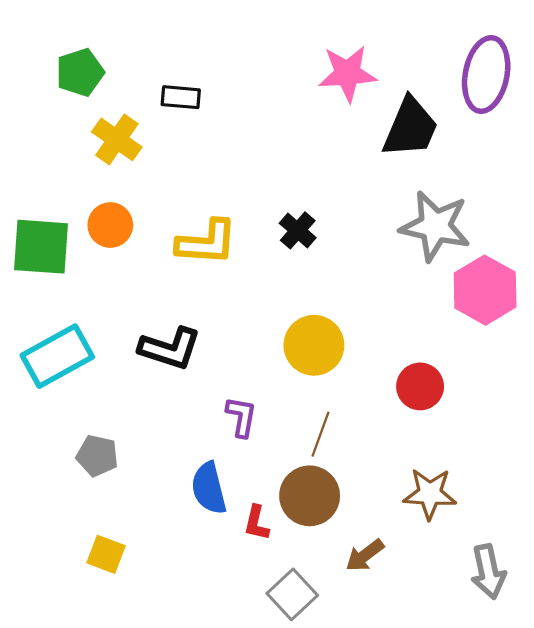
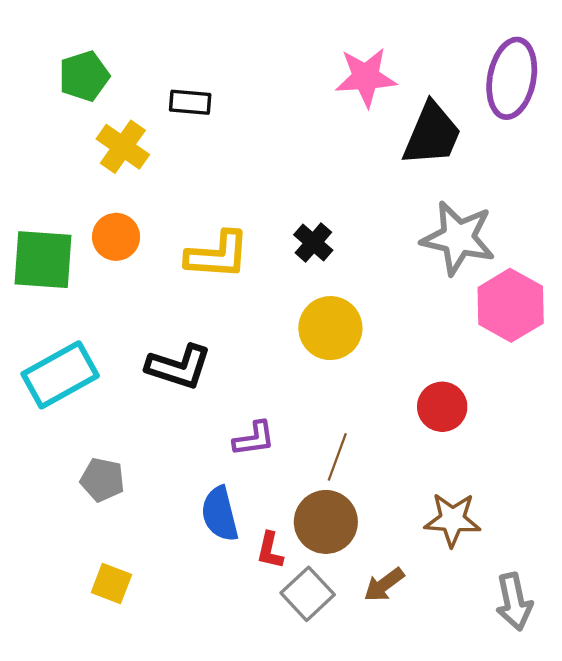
yellow circle: (314, 345) -> (330, 328), moved
purple L-shape: (241, 417) -> (254, 439), turned 72
gray square: (292, 594) -> (308, 594), moved

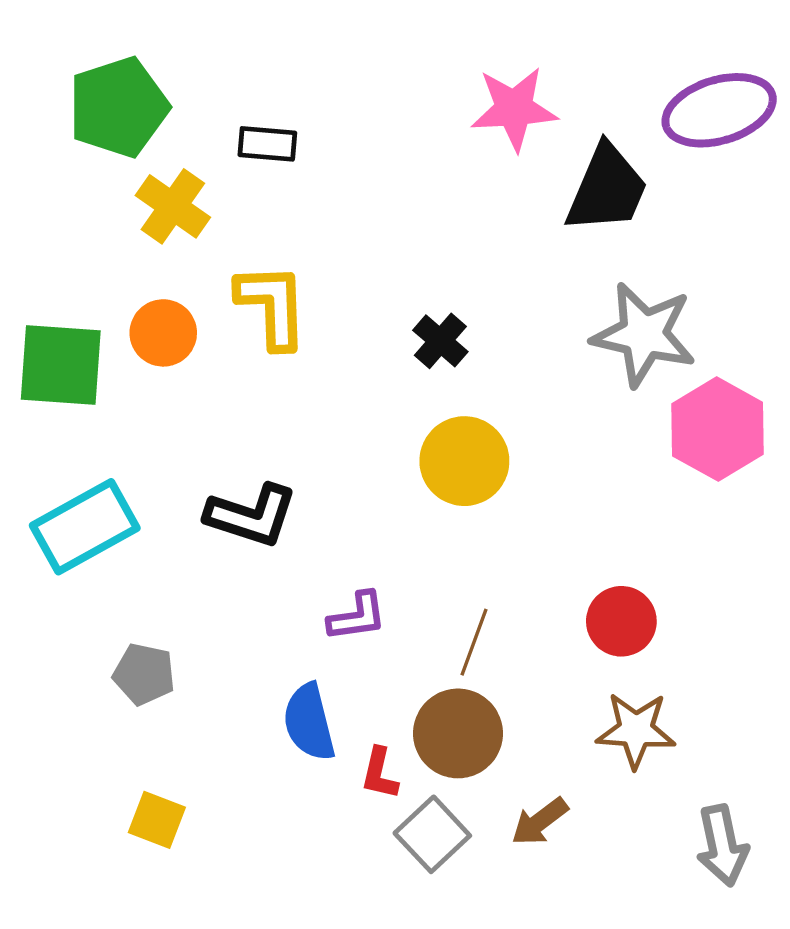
green pentagon: (84, 76) -> (118, 107), size x1.4
purple ellipse: (512, 78) -> (719, 110), turned 62
yellow L-shape: (218, 255) -> (272, 306), moved, turned -96
red circle: (442, 407) -> (621, 621), moved

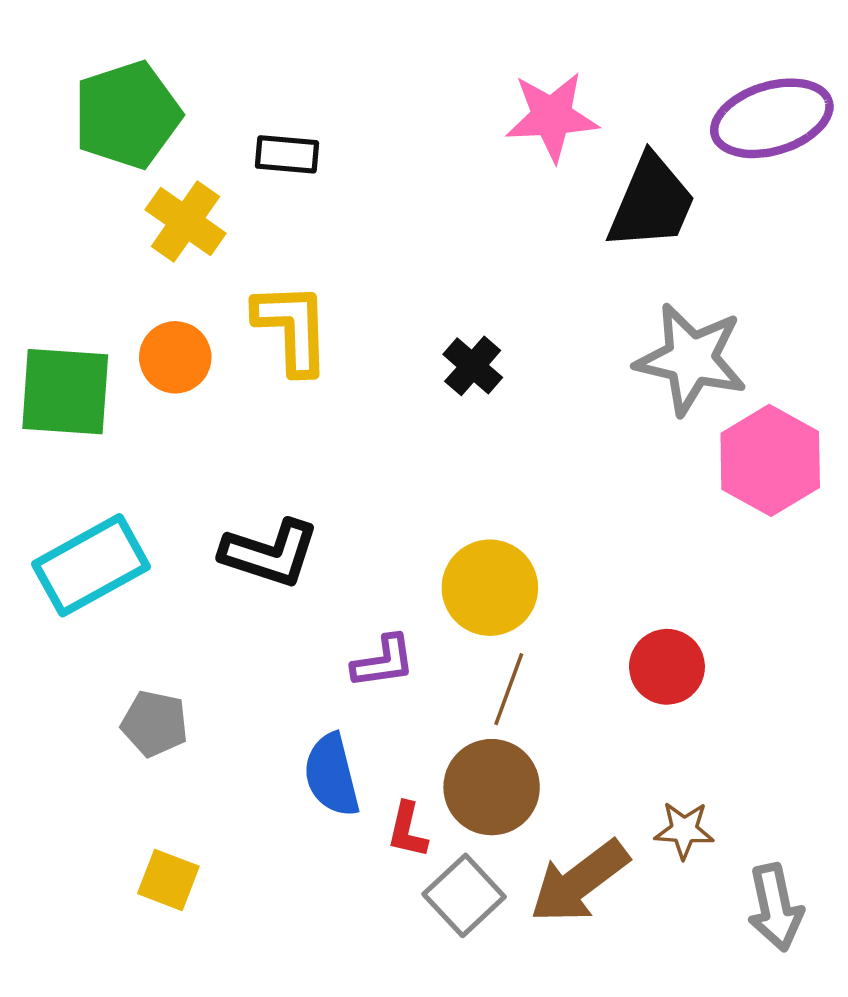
yellow circle: (464, 461) -> (490, 588), moved
brown star: (636, 730) -> (684, 830), moved, size x0.7
brown arrow: (540, 822) -> (579, 882), size x1.6

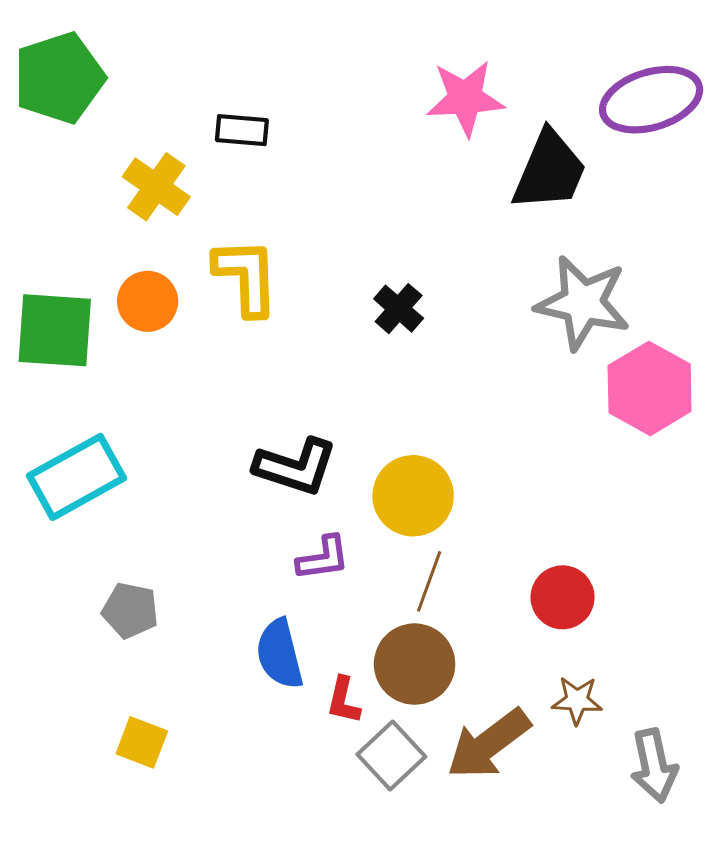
green pentagon: (127, 115) -> (59, 78), moved
black L-shape: (270, 553) -> (296, 467), moved
red circle: (667, 667) -> (563, 597), moved

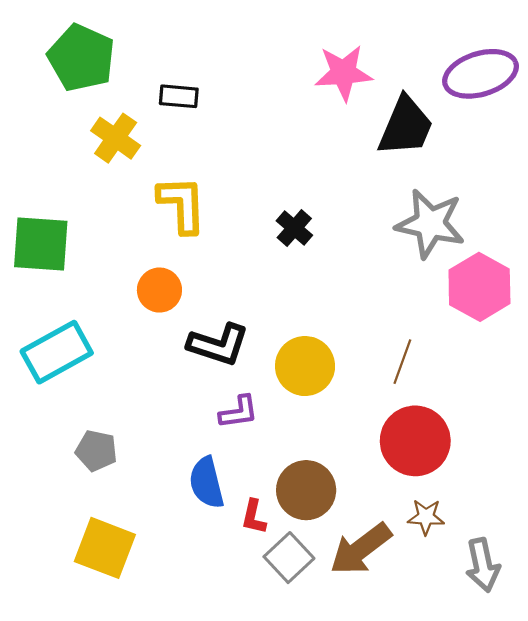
green pentagon: (59, 78) -> (81, 58), moved, turned -30
orange circle: (148, 301) -> (159, 290), moved
brown line: (429, 581) -> (402, 362), moved
red circle: (563, 597) -> (415, 441), size x1.5
yellow square: (142, 742) -> (105, 548), size x1.6

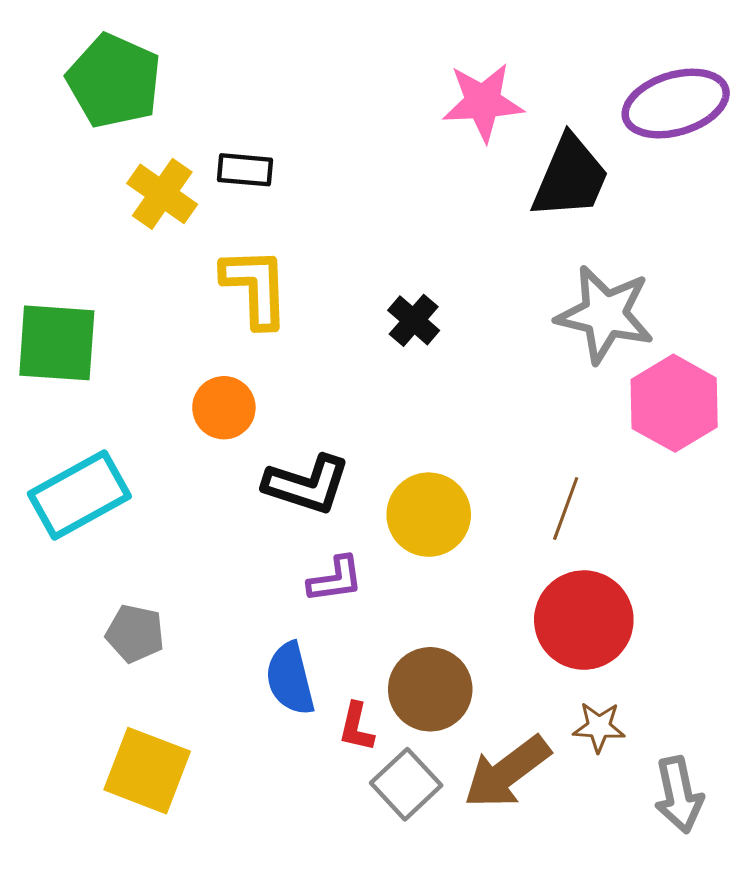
black rectangle: (179, 96) -> (245, 170), moved

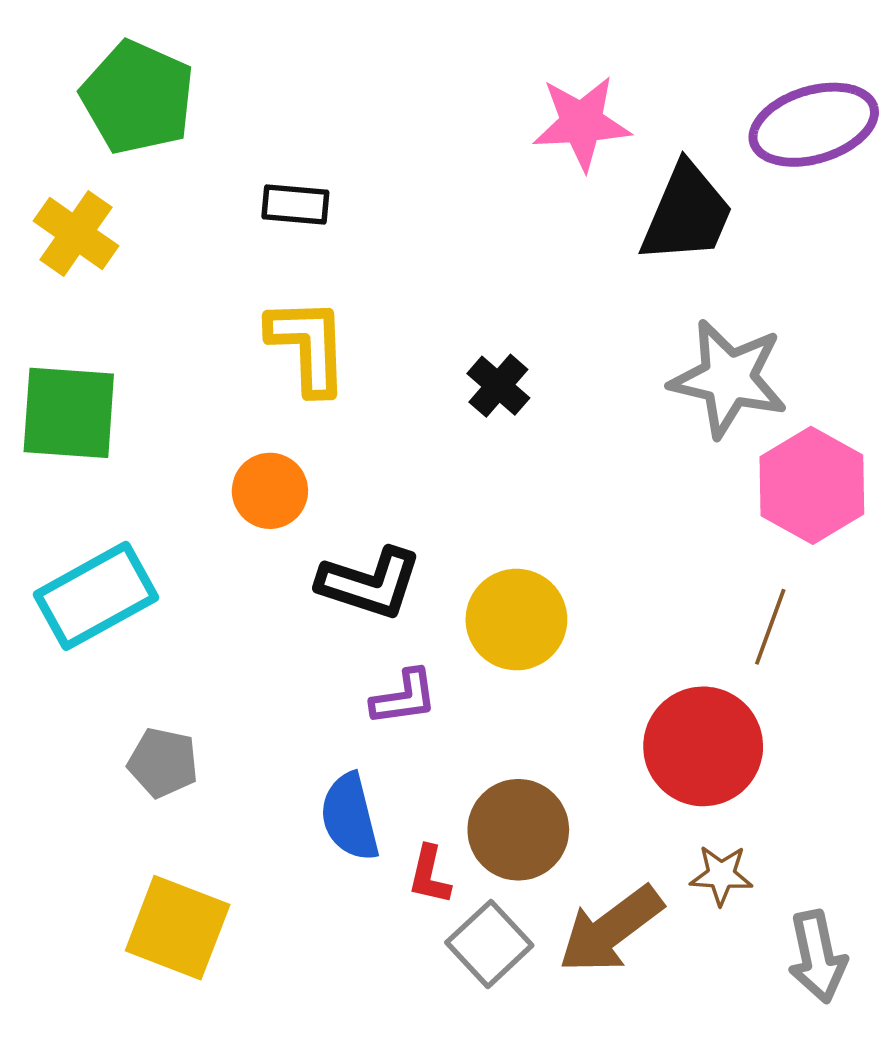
yellow cross: (162, 194) -> (76, 233), moved
brown line: (566, 509) -> (770, 627), moved

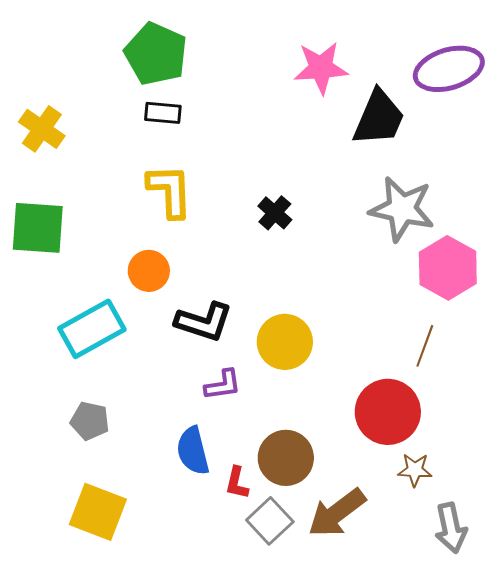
green pentagon: (138, 98) -> (156, 54), moved
cyan rectangle: (96, 596) -> (92, 329), moved
brown star: (721, 875) -> (415, 470), moved

